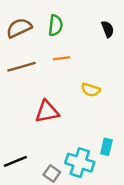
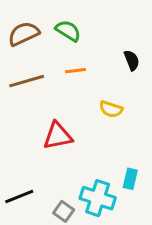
green semicircle: (55, 25) -> (68, 31), turned -65
black semicircle: (108, 29) -> (132, 60), moved

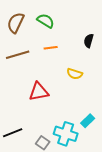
brown semicircle: (24, 34) -> (16, 23), turned -40
black semicircle: (132, 60) -> (89, 41), turned -144
cyan rectangle: (130, 179) -> (88, 121), turned 32

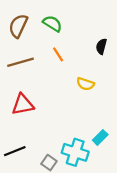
orange line: (51, 48) -> (58, 54), turned 64
red triangle: (39, 92) -> (23, 104), moved

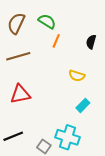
orange line: (58, 54) -> (56, 41), moved, turned 56
cyan rectangle: (100, 137) -> (83, 105), moved

